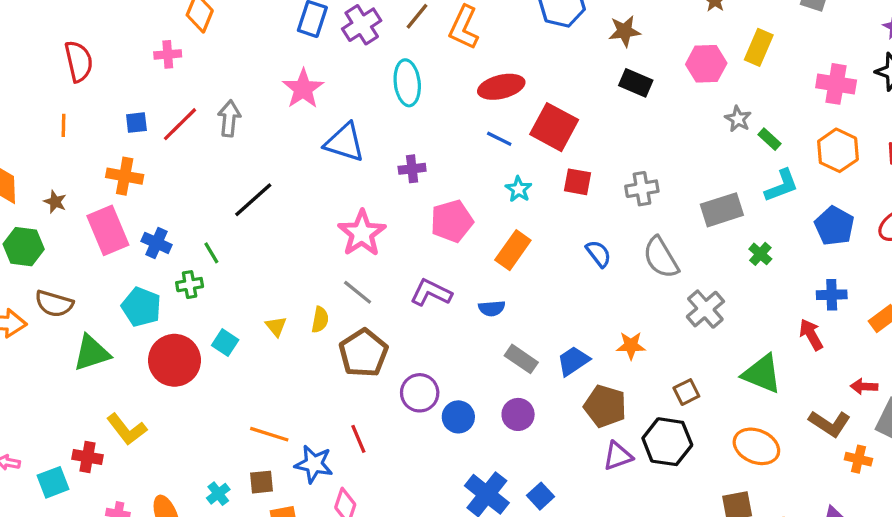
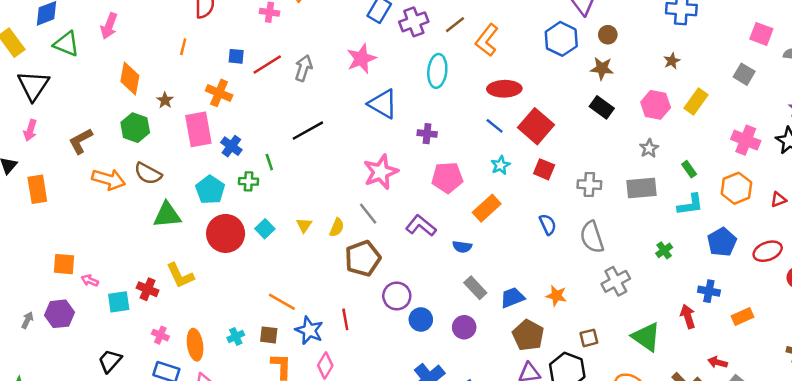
gray star: (738, 119) -> (649, 148), moved
gray rectangle: (722, 210) -> (641, 188), moved

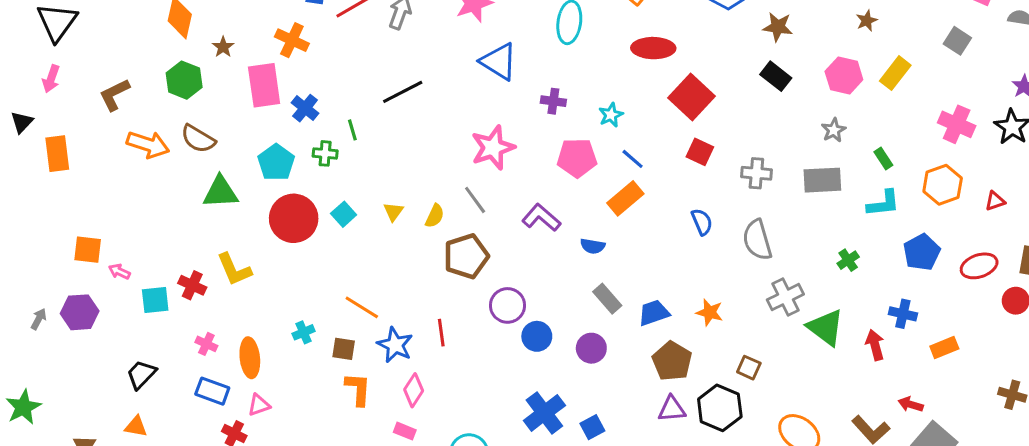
blue line: (495, 126) -> (633, 159), moved
cyan star: (500, 165) -> (611, 115), moved
cyan cross: (236, 336) -> (304, 332), moved
green triangle: (646, 337) -> (826, 327), moved
brown square: (589, 338) -> (749, 368), turned 36

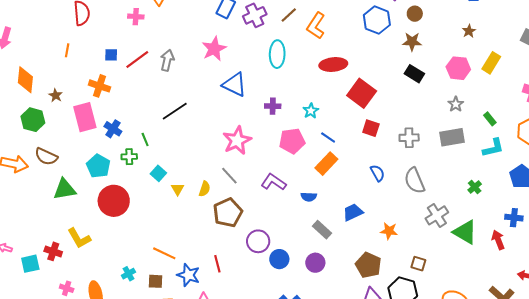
cyan square: (344, 214) -> (158, 173), moved
blue trapezoid: (654, 313) -> (353, 212), moved

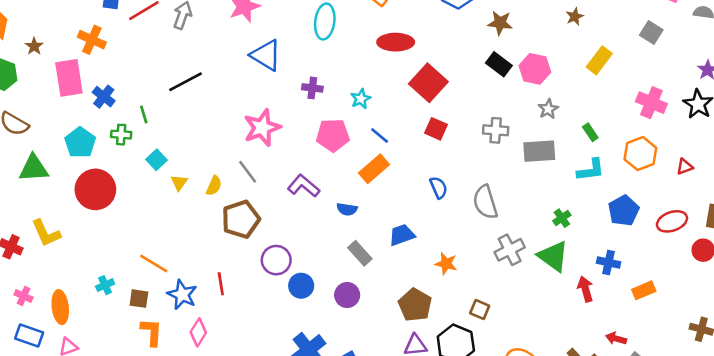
pink hexagon: (458, 68) -> (535, 69), moved
gray cross: (409, 138) -> (496, 130), moved
green triangle: (465, 232) -> (553, 256), moved

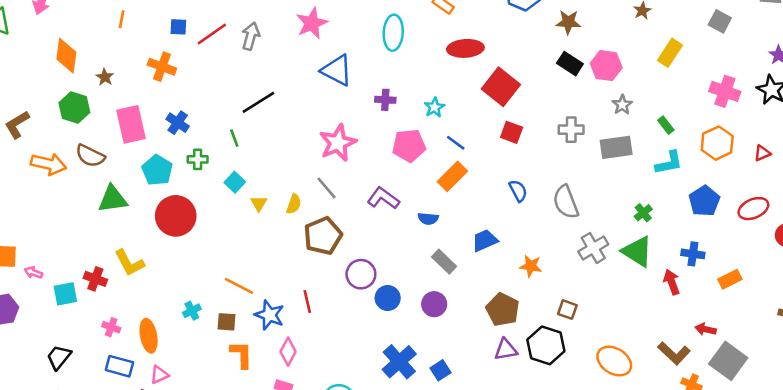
pink rectangle: (69, 78) -> (131, 124), moved
green line: (144, 114) -> (234, 138), moved

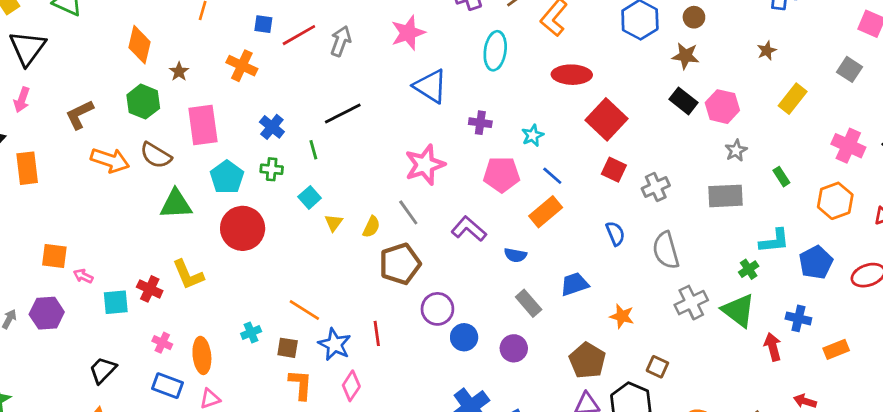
blue cross: (178, 123) -> (272, 127), moved
gray cross: (571, 130) -> (656, 187), moved, turned -30
cyan L-shape: (669, 163) -> (774, 241), moved

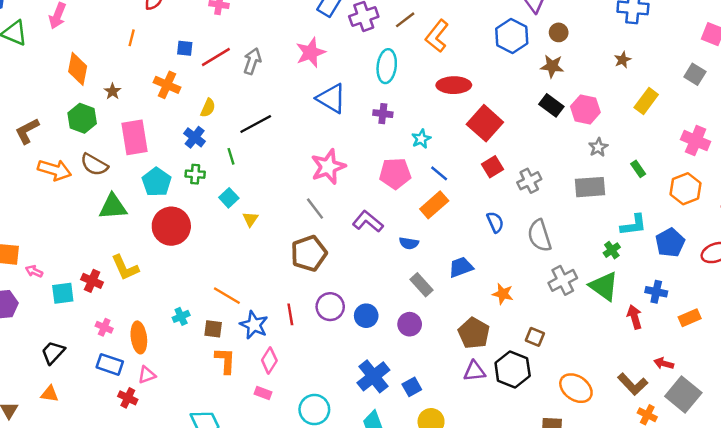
purple cross: (480, 123) -> (383, 114), moved
red square: (614, 170) -> (492, 167), turned 35
yellow semicircle: (371, 227) -> (208, 108), moved
purple circle: (437, 309) -> (330, 307), moved

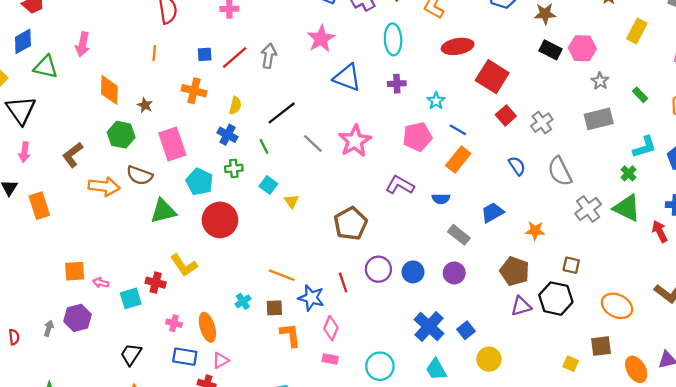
gray line: (315, 209) -> (313, 143), moved

